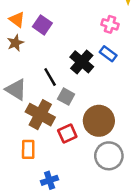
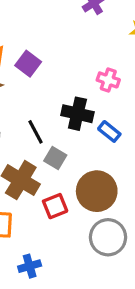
pink cross: (110, 24) -> (108, 80), moved
blue rectangle: (108, 54) -> (109, 131), moved
black cross: (82, 62) -> (77, 114), turned -30

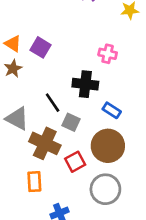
blue rectangle: (109, 131) -> (112, 110), moved
gray circle: (108, 237) -> (105, 189), moved

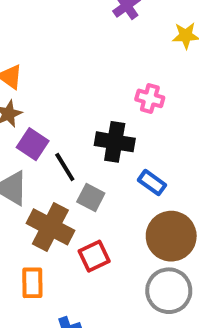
purple square: (41, 47) -> (33, 144), moved
brown circle: (108, 146) -> (171, 236), moved
gray circle: (105, 189) -> (169, 291), moved

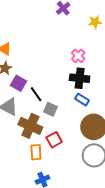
pink cross: (150, 98) -> (78, 56), turned 32
black cross: (115, 142) -> (80, 78), moved
orange rectangle: (32, 283) -> (36, 152), moved

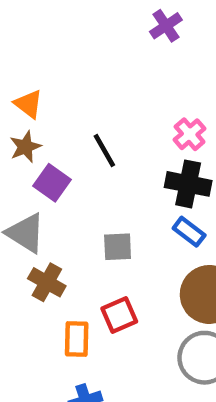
black line: (36, 94) -> (104, 150), moved
gray square: (51, 109) -> (118, 247), turned -32
brown cross: (30, 126) -> (47, 282), moved, size x0.7

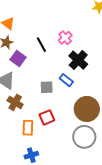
pink cross: (190, 134) -> (65, 38), moved
black cross: (188, 184) -> (78, 60), turned 30
blue rectangle: (189, 232) -> (66, 80), moved

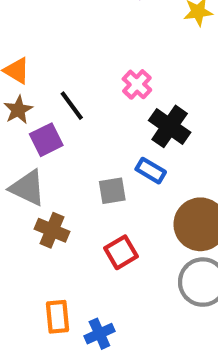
black line: (41, 45) -> (72, 106), moved
purple square: (18, 59) -> (46, 140), turned 35
orange rectangle: (28, 128) -> (58, 317), moved

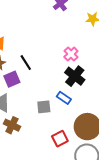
pink cross: (137, 84) -> (71, 54), moved
red square: (121, 252) -> (60, 139), moved

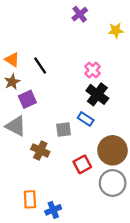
black line: (26, 63) -> (40, 65), moved
brown cross: (12, 125) -> (40, 150), moved

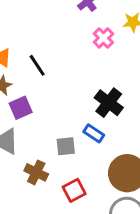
pink cross: (93, 70) -> (103, 38), moved
red square: (82, 164) -> (74, 190), moved

